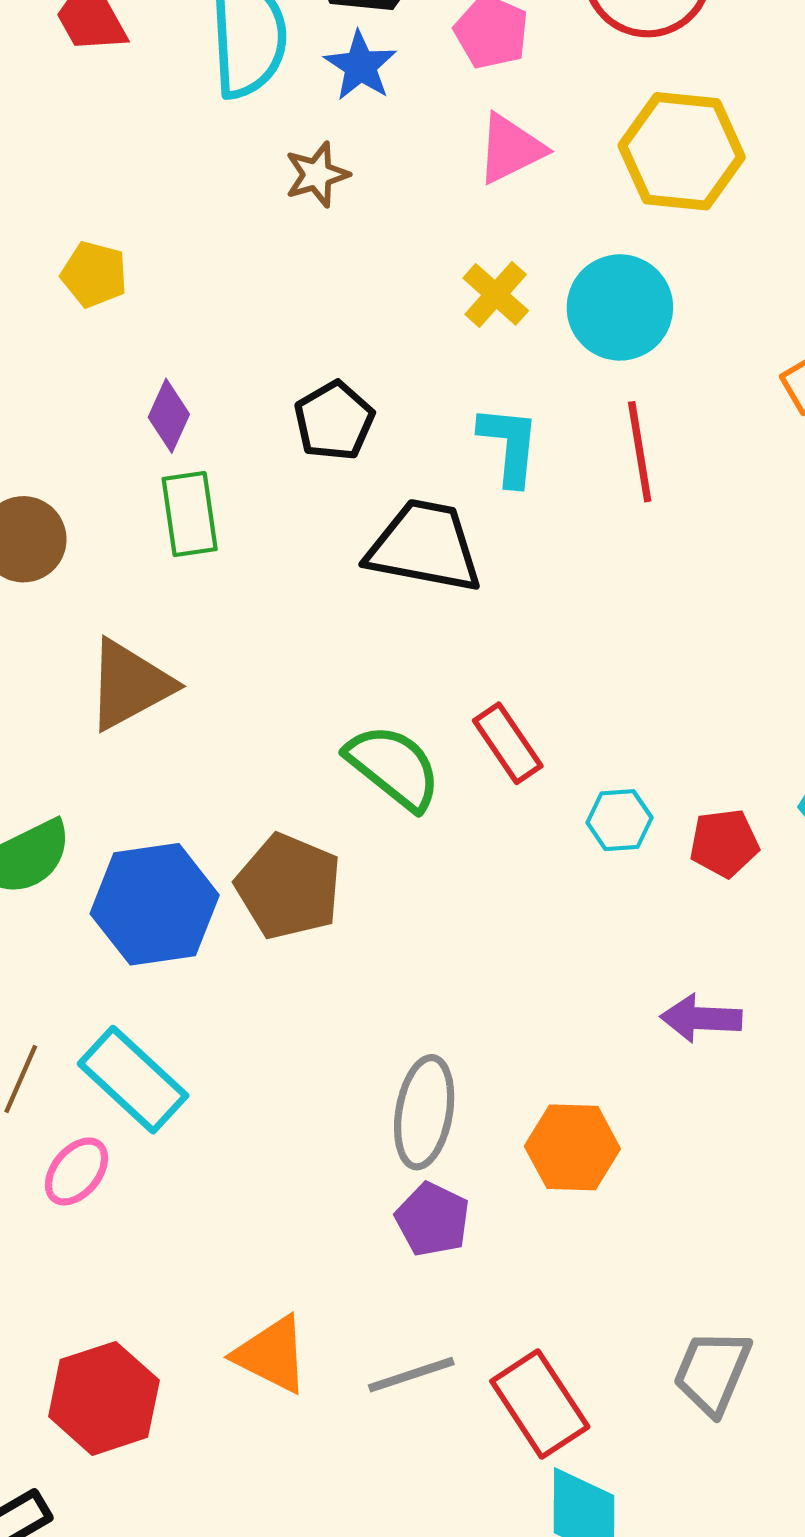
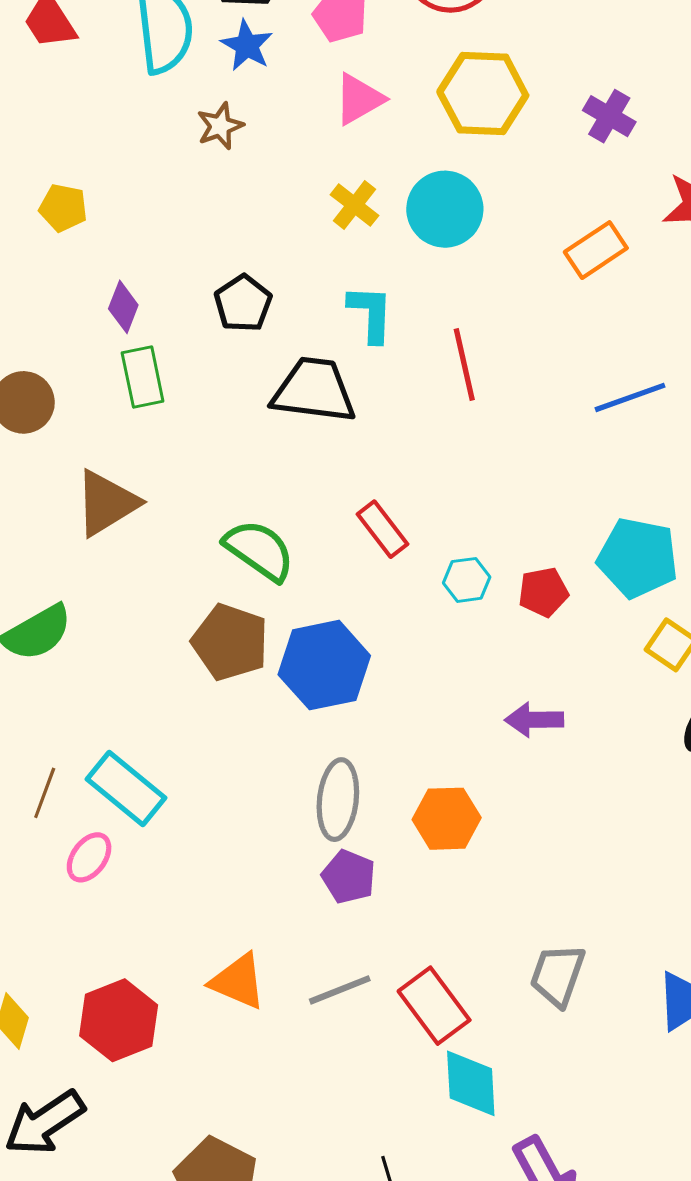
red line: (640, 452) -> (464, 365), moved
green semicircle: (393, 767) -> (259, 550), moved
blue hexagon: (155, 904) -> (324, 665), moved

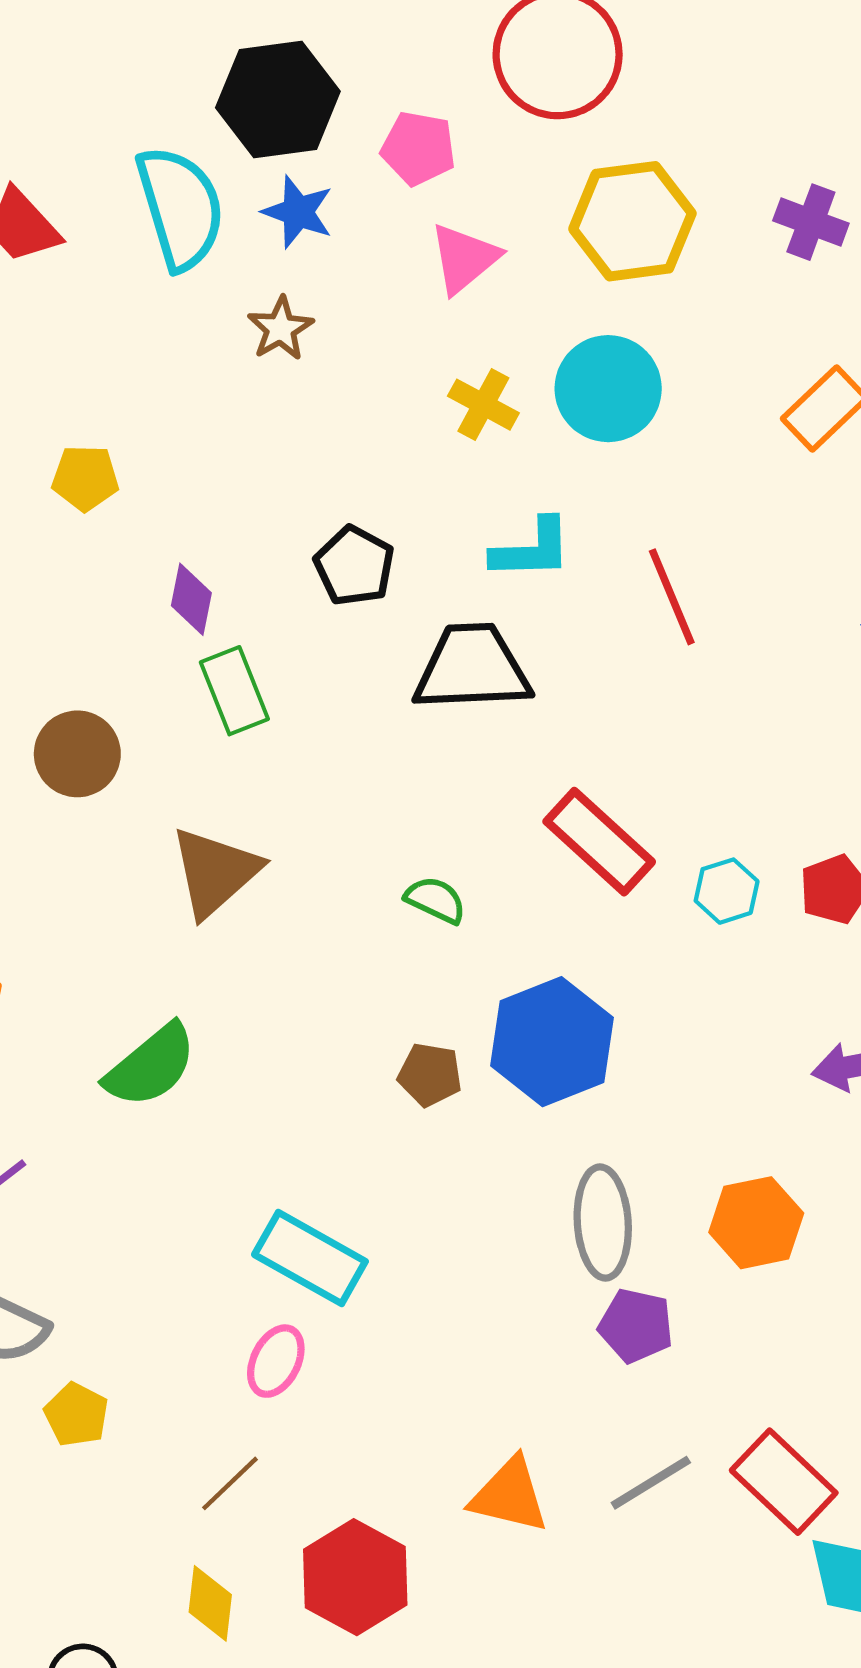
cyan L-shape: (371, 314) -> (532, 549), turned 96
red rectangle: (382, 529) -> (599, 842), size x1.4
green semicircle: (259, 550) -> (436, 900), size x0.6
brown pentagon: (230, 642) -> (430, 1075), moved, size x0.6
brown line: (45, 793) -> (230, 1483), moved, turned 36

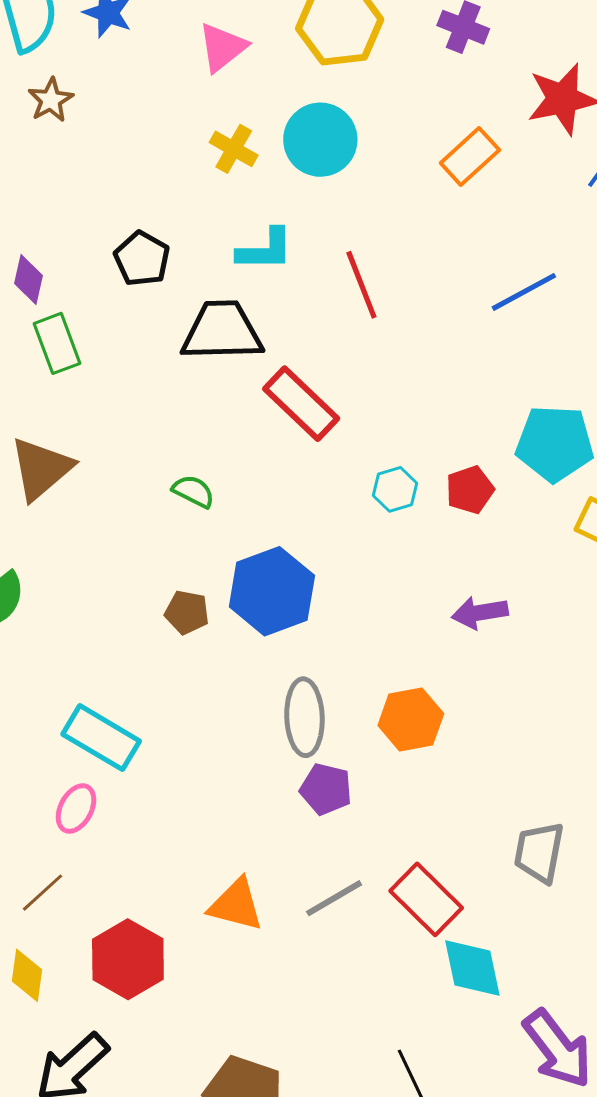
brown star: (280, 329) -> (51, 100), moved
red rectangle: (599, 842) -> (301, 404), moved

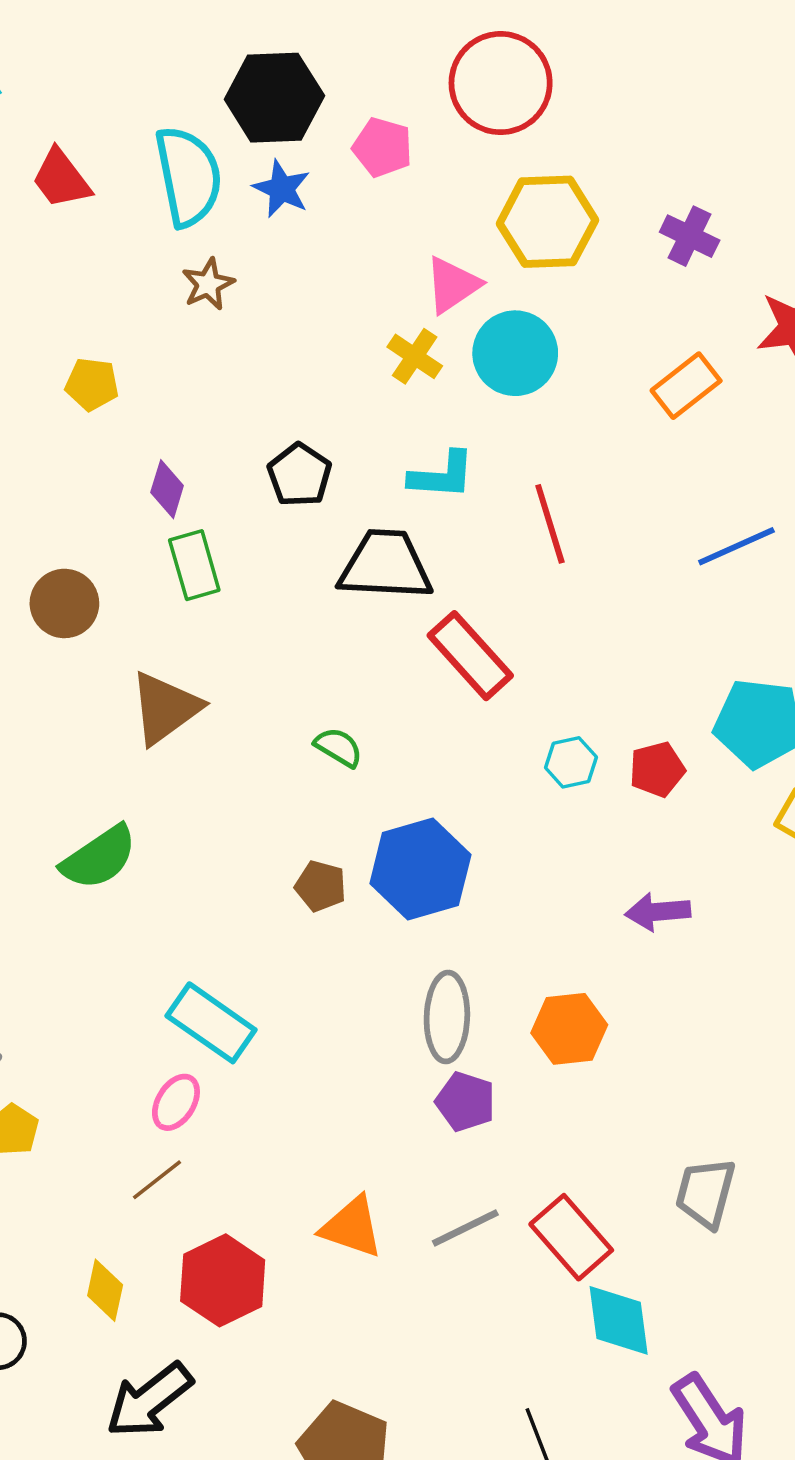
pink triangle: (223, 47) -> (452, 285), moved
brown line: (43, 893) -> (157, 1180), moved

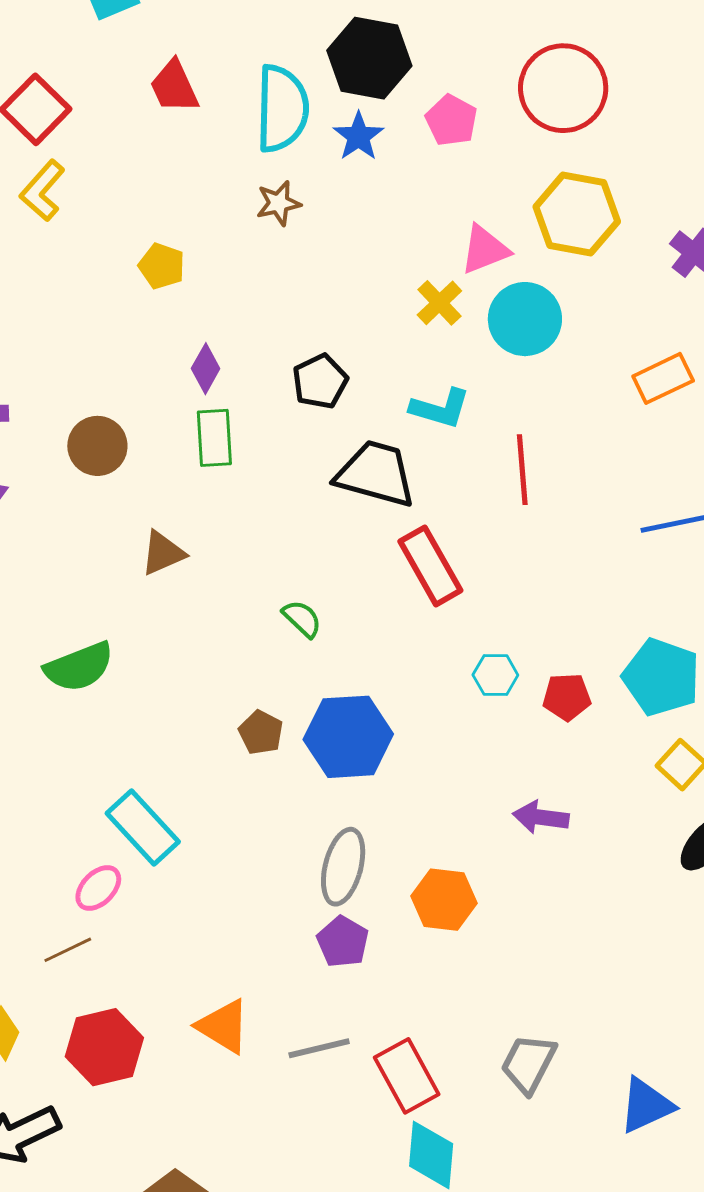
brown triangle: (165, 708) -> (163, 553), size x0.7

